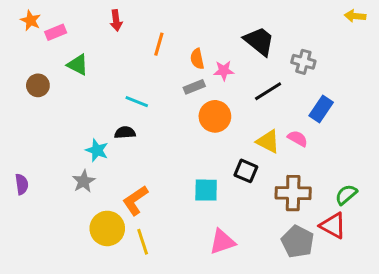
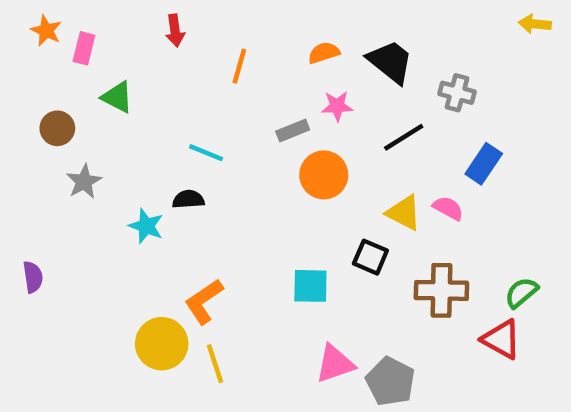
pink rectangle: (56, 32) -> (84, 48), turned -54
orange semicircle: (197, 59) -> (324, 53), moved, turned 84
gray star: (84, 181) -> (84, 182), moved
gray pentagon: (298, 242) -> (390, 381), moved

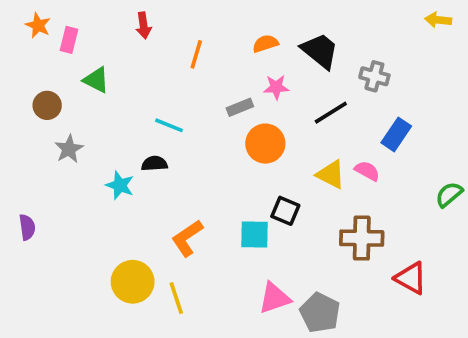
black square: (370, 257) -> (285, 211), moved
green semicircle: (521, 293) -> (449, 194), moved
orange L-shape: (204, 301) -> (187, 238), moved

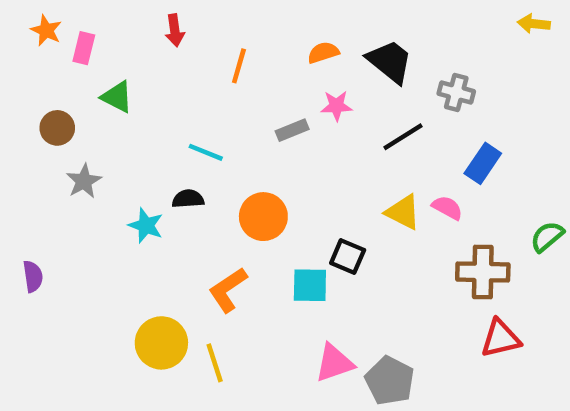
orange circle: (265, 144) -> (263, 217), moved
brown cross: (362, 238) -> (483, 272), moved
red triangle: (411, 278) -> (501, 338), turned -42

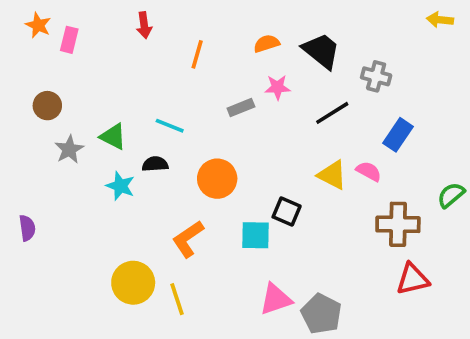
green triangle: (117, 97) -> (113, 137), moved

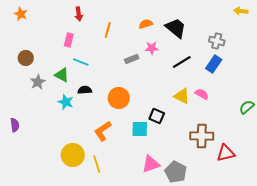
pink rectangle: (69, 40) -> (69, 40), moved
gray cross: (376, 76) -> (217, 41), moved
cyan line: (170, 126) -> (81, 62), moved
blue rectangle: (398, 135) -> (214, 64), moved
brown cross: (398, 224) -> (202, 136), moved

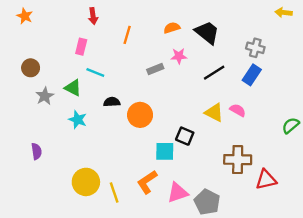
black semicircle: (85, 90) -> (112, 102), moved
purple semicircle: (15, 125) -> (36, 151), moved
orange L-shape: (103, 131) -> (147, 182), moved

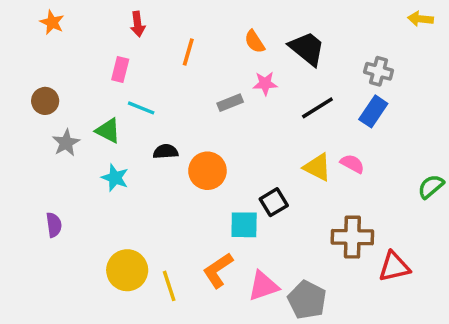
orange star: (25, 16) -> (52, 22), moved
orange semicircle: (172, 28) -> (255, 42), turned -105
black square: (185, 136) -> (274, 202), turned 36

